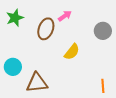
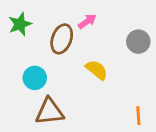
yellow semicircle: (72, 52) -> (97, 70), turned -90
cyan circle: (13, 67) -> (35, 78), moved

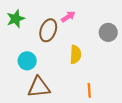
yellow semicircle: (97, 70) -> (76, 54), turned 54
orange line: (138, 116) -> (89, 90), moved

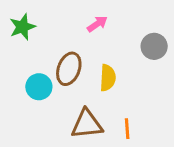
brown ellipse: (48, 30) -> (69, 69), moved
brown triangle: (39, 87) -> (87, 124), moved

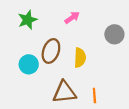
green star: (22, 27) -> (28, 20), moved

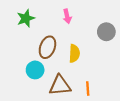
pink arrow: (72, 18) -> (67, 16), turned 112
cyan circle: (29, 64) -> (35, 70), moved

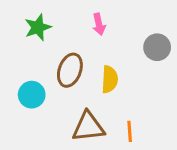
cyan circle: (35, 70) -> (32, 95), moved

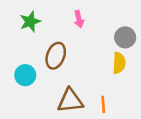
yellow semicircle: (110, 79) -> (119, 63), moved

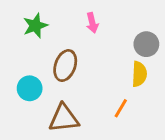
brown triangle: (70, 101) -> (64, 118), moved
orange line: (103, 104) -> (121, 108), moved, turned 35

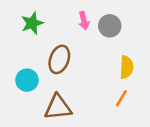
gray circle: (146, 44) -> (110, 26), moved
orange line: (121, 108) -> (121, 98), moved

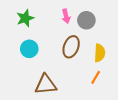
brown ellipse: (59, 59) -> (71, 47), moved
cyan circle: (27, 80) -> (29, 49), moved

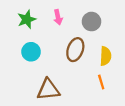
pink arrow: (66, 16) -> (58, 17), moved
orange line: (96, 77) -> (101, 82), turned -48

